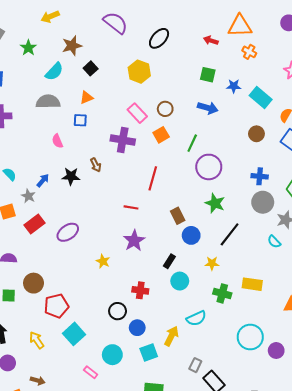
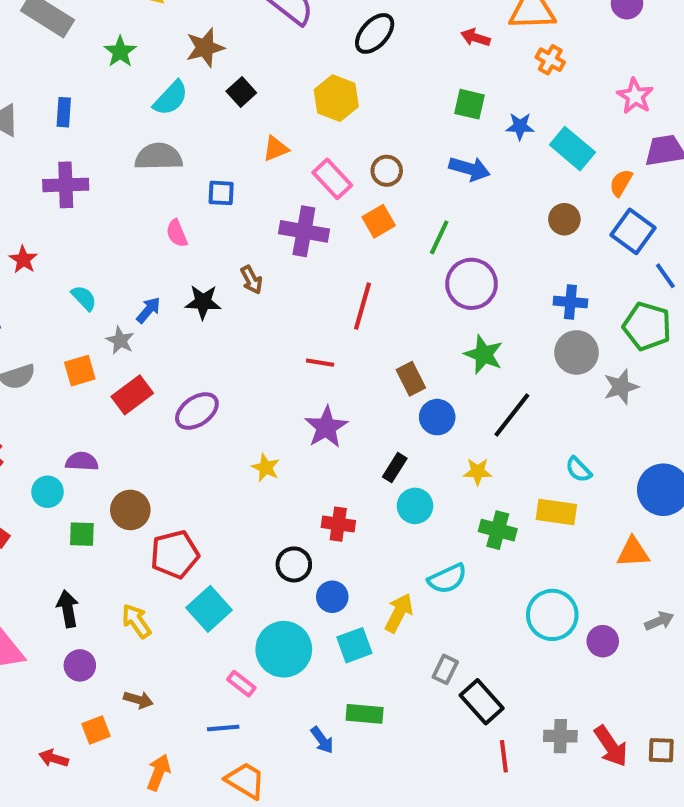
orange triangle: (86, 97) -> (276, 149), moved
cyan semicircle: (274, 242) -> (579, 470), moved
cyan circle: (112, 355) -> (284, 649), size x1.4

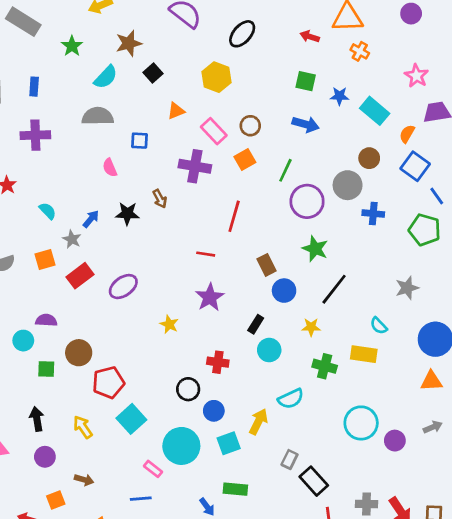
gray circle: (576, 352) -> (348, 185), moved
gray star: (621, 387) -> (407, 288), moved
orange triangle: (633, 552) -> (431, 381), moved

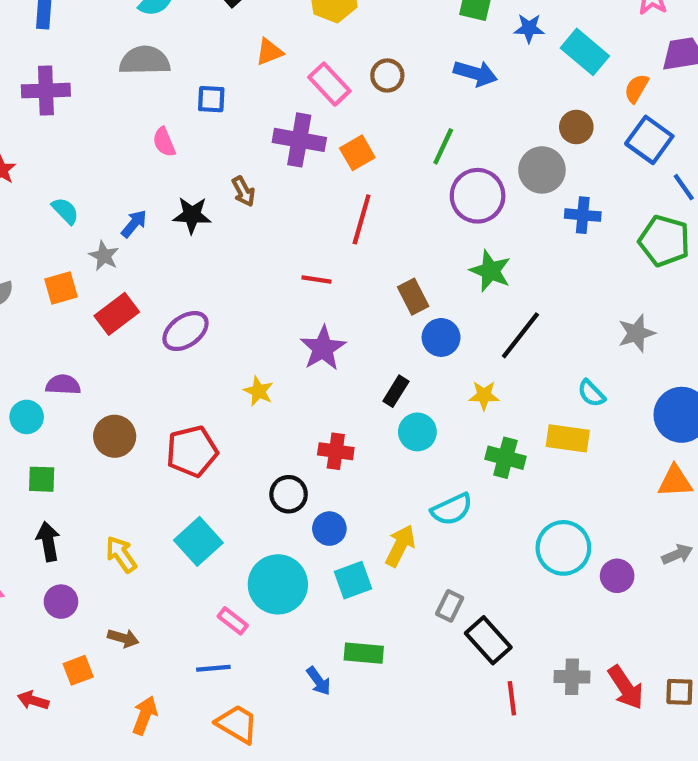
orange square: (245, 159) -> (357, 153), moved
green square: (46, 369) -> (42, 479), moved
red pentagon: (108, 382) -> (192, 451), moved

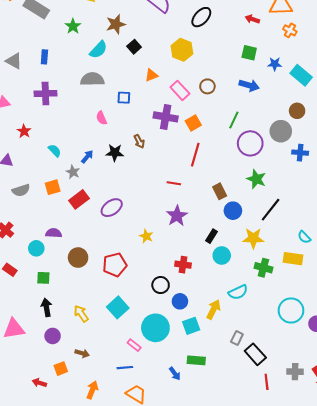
yellow star: (484, 395) -> (253, 238), size x1.5

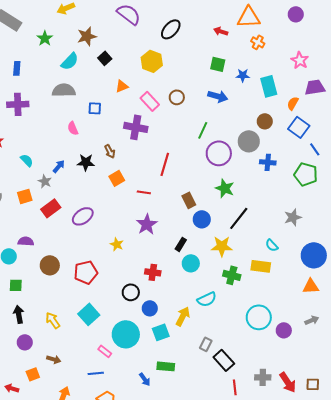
cyan rectangle: (301, 75) -> (269, 86), turned 35
orange square: (193, 123) -> (117, 178), moved

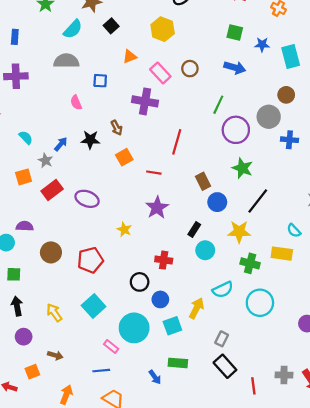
purple ellipse: (83, 216) -> (87, 199), turned 55
cyan circle: (259, 317) -> (260, 303), moved
black rectangle: (224, 360) -> (225, 366), moved

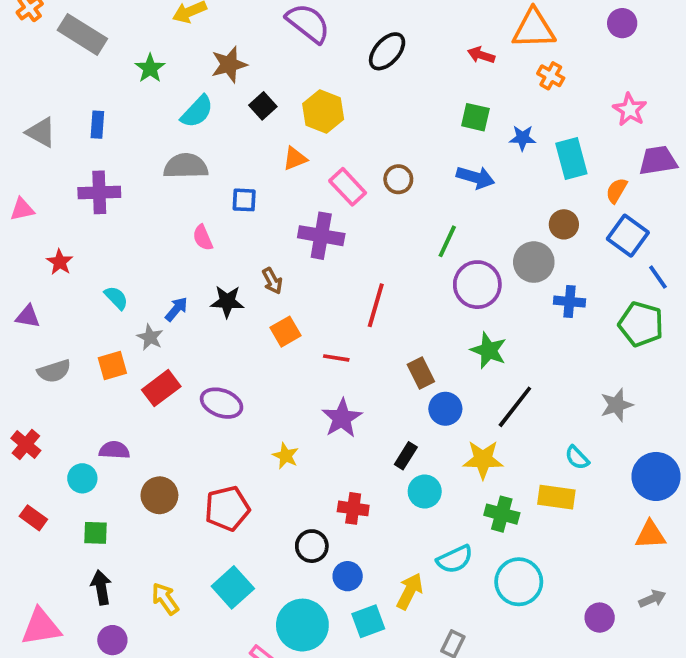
yellow hexagon: (163, 29) -> (323, 112), moved

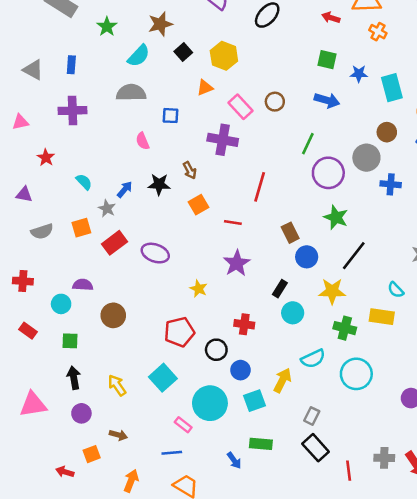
red cross: (26, 444) -> (23, 281), turned -36
red pentagon: (227, 508) -> (179, 332), moved

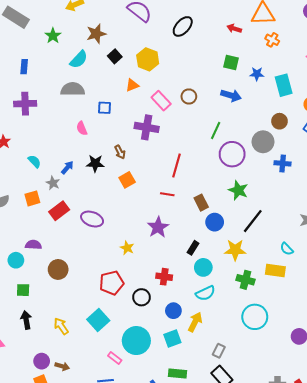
red line: (233, 222) -> (167, 194), moved
cyan semicircle: (313, 359) -> (205, 293), moved
blue circle: (240, 370) -> (173, 311), moved
purple circle: (81, 413) -> (42, 361), moved

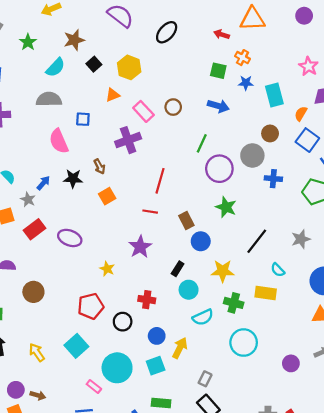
orange cross: (272, 40) -> (242, 58), moved
purple cross: (147, 127) -> (128, 140), turned -30
pink semicircle: (82, 128) -> (59, 141), size x1.6
black line: (253, 221) -> (257, 241), moved
cyan semicircle: (205, 293) -> (203, 317), moved

